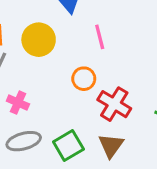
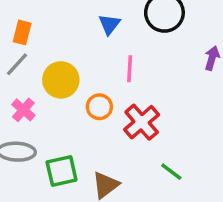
yellow circle: (39, 40) -> (61, 80), moved
red cross: (114, 104) -> (142, 122), moved

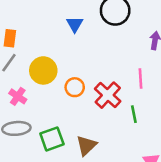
pink line: (130, 69) -> (141, 78), moved
green line: (171, 172) -> (134, 114), moved, turned 48

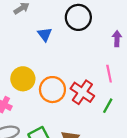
orange circle: (75, 87) -> (52, 90), size x1.5
green line: (134, 114) -> (108, 106), turned 49

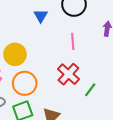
pink line: (109, 74) -> (73, 41), moved
orange circle: (52, 90) -> (25, 83), moved

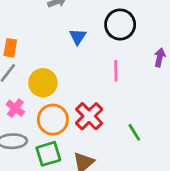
red cross: (68, 74) -> (89, 116), moved
green line: (90, 90) -> (134, 132), turned -72

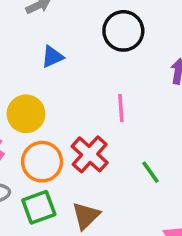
blue triangle: (78, 37) -> (52, 57), moved, turned 36
pink line: (116, 71) -> (121, 108), moved

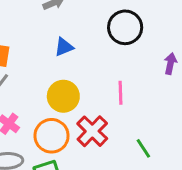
yellow circle: (26, 114) -> (63, 96), moved

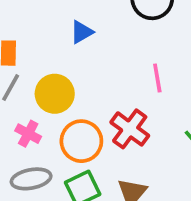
yellow circle: (63, 96) -> (55, 94), moved

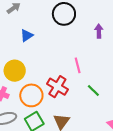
pink line: (157, 78) -> (78, 65), moved

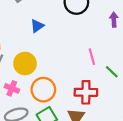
red cross: (57, 87) -> (86, 92), moved, turned -30
green line: (93, 90) -> (112, 72), moved

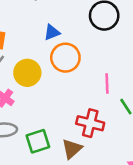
orange circle: (43, 90) -> (65, 58), moved

